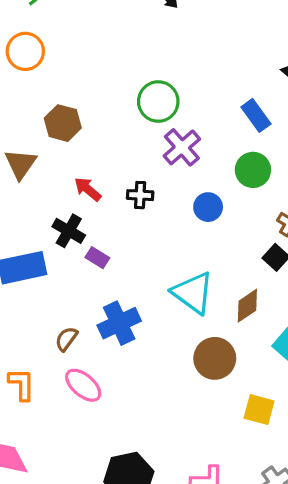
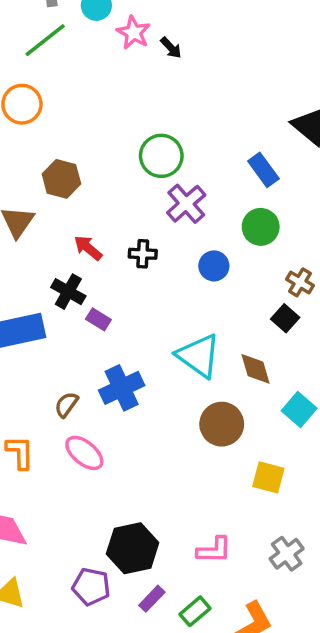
brown diamond: (247, 306) -> (256, 369), turned -72

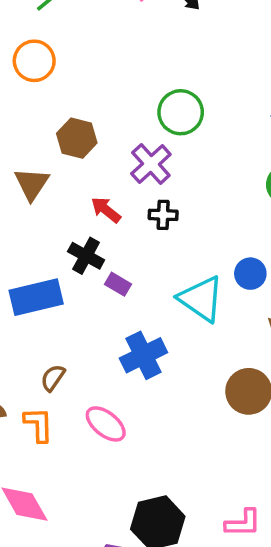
purple cross: (186, 204) -> (151, 164), moved
blue circle: (214, 266) -> (250, 274), moved
cyan triangle: (199, 356) -> (201, 299), moved
brown semicircle: (66, 405) -> (53, 378), moved

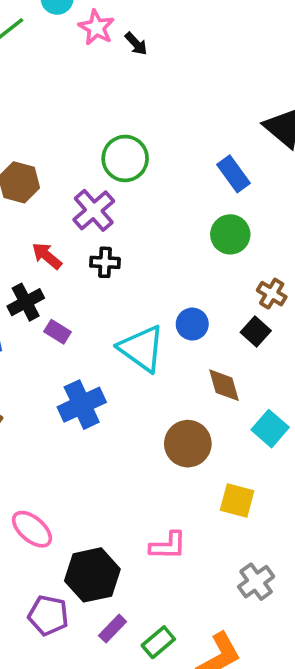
black cross: (86, 256) -> (26, 302), turned 32
pink ellipse: (106, 424) -> (32, 529), moved
pink L-shape: (243, 523) -> (168, 546), moved

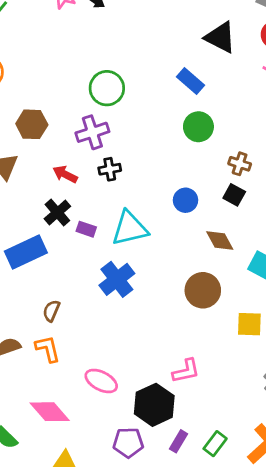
purple cross: (94, 210) -> (92, 132), turned 36
cyan triangle: (142, 348) -> (130, 228), moved, turned -36
pink L-shape: (168, 546) -> (186, 371), moved

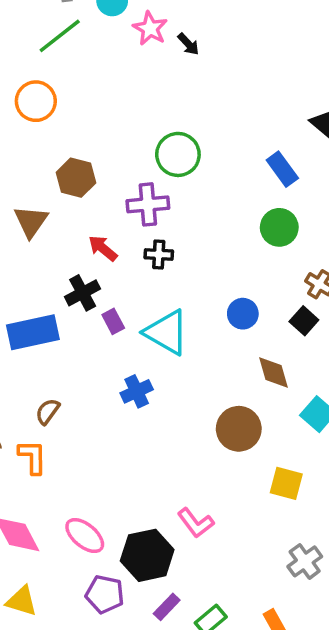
cyan triangle: (130, 228) -> (166, 332), turned 30
purple rectangle: (86, 229) -> (113, 321), turned 30
blue cross: (117, 279) -> (137, 391), size x0.7
pink L-shape: (186, 371) -> (196, 523), turned 52
pink ellipse: (101, 381) -> (85, 536), moved

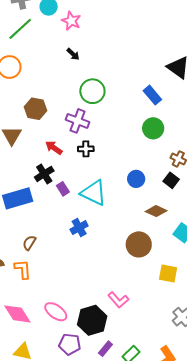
black arrow: (188, 44) -> (73, 54), moved
purple cross: (148, 204) -> (78, 121), turned 30
brown diamond: (274, 372) -> (156, 211), turned -45

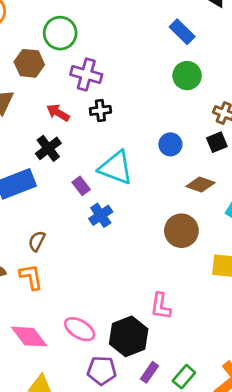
green circle: (92, 91) -> (60, 33), moved
black square: (171, 180) -> (217, 142), turned 35
purple rectangle: (63, 189) -> (81, 186), moved
pink L-shape: (118, 300) -> (161, 306), turned 55

